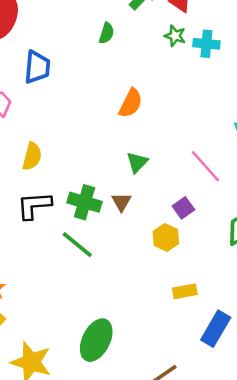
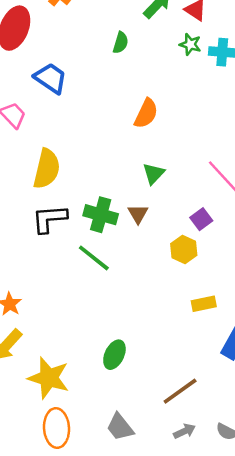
blue trapezoid: (37, 67) -> (51, 78), turned -60
yellow semicircle: (32, 156) -> (47, 169), size x1.4
green ellipse: (96, 340) -> (114, 355), size x0.7

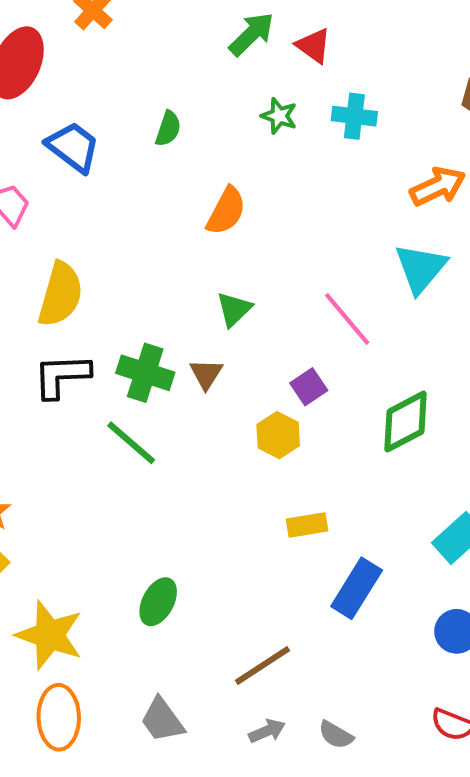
green semicircle: (121, 43) -> (168, 129), moved
green star: (190, 44) -> (279, 116), moved

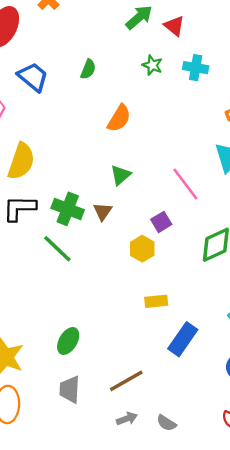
gray trapezoid: (162, 720) -> (70, 389), moved, turned 36

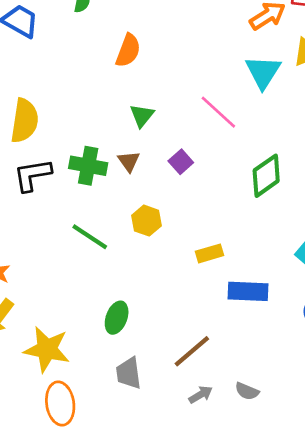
purple square: (161, 222) -> (181, 162), moved
green line: (57, 249) -> (90, 237), moved
yellow hexagon: (142, 249) -> (147, 221), moved
blue rectangle: (183, 339) -> (248, 291), turned 68

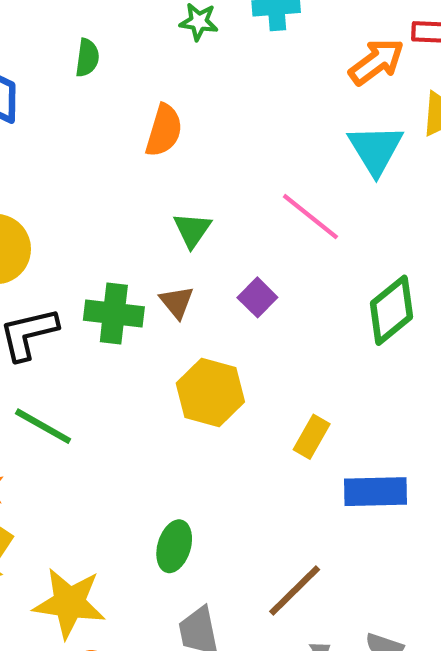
yellow hexagon: (147, 221) -> (210, 393), size x1.4
green line: (90, 237) -> (43, 426), moved
yellow rectangle: (209, 253) -> (312, 437), turned -40

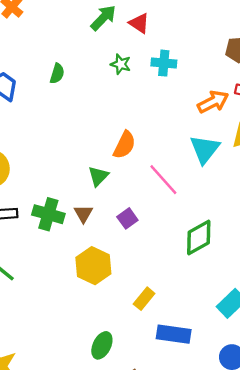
orange semicircle: (164, 130) -> (124, 145), moved
green ellipse: (174, 546) -> (102, 345), moved

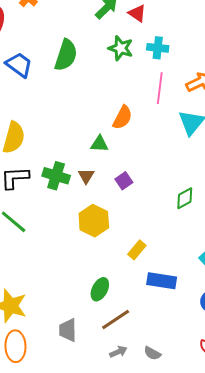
green star: (121, 64) -> (121, 48), size x1.4
green semicircle: (57, 74) -> (66, 55), size x1.8
green triangle: (98, 176) -> (100, 144), turned 48
pink line: (163, 180) -> (160, 88), moved, turned 48
green diamond: (199, 238) -> (185, 198), size x0.7

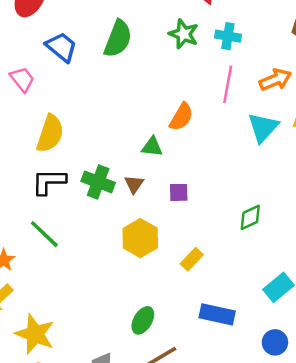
purple square: (124, 181) -> (179, 192), turned 30
yellow rectangle: (137, 250) -> (192, 259), moved

